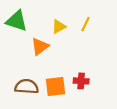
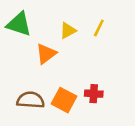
orange square: (56, 87) -> (64, 100), turned 35

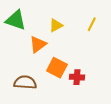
yellow line: (99, 28) -> (92, 24), moved
orange square: (64, 100) -> (57, 68), moved

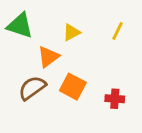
red cross: (77, 77) -> (115, 99), moved
brown semicircle: (25, 82) -> (32, 88), moved, turned -40

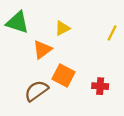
yellow line: (117, 31) -> (112, 33), moved
brown semicircle: (32, 88) -> (36, 91), moved

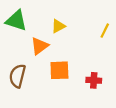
orange square: (64, 75) -> (59, 70), turned -30
brown semicircle: (36, 91) -> (17, 76), moved, turned -40

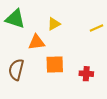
yellow line: (105, 31) -> (96, 28), turned 40
orange triangle: (40, 46) -> (37, 42), turned 30

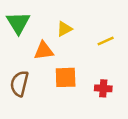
green triangle: (15, 19) -> (18, 23), turned 40
yellow line: (96, 28) -> (106, 41), moved

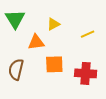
red cross: (103, 88) -> (86, 73), size x1.5

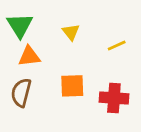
yellow triangle: (53, 24) -> (71, 32), turned -40
orange triangle: (36, 42) -> (29, 56), moved

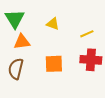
yellow triangle: (71, 32) -> (53, 24), turned -32
red cross: (114, 98) -> (91, 60), moved

